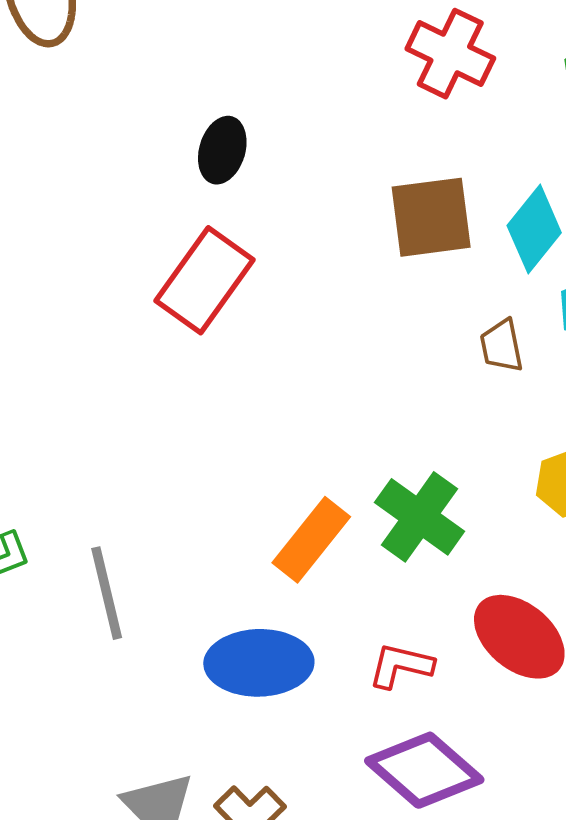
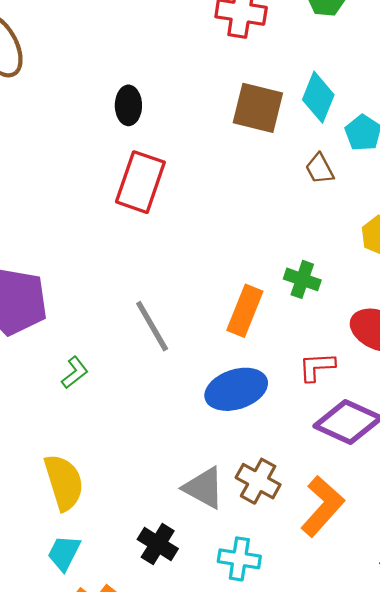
brown square: (431, 217) -> (258, 108), turned 38
green cross: (420, 517) -> (302, 279), size x0.7
gray line: (107, 593) -> (152, 326), moved

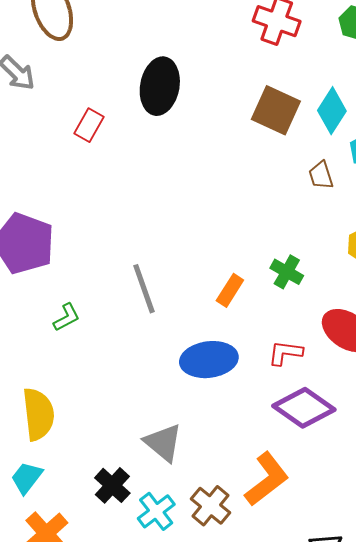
black ellipse: (128, 105) -> (160, 86), size x1.6
red rectangle: (140, 182) -> (89, 125), moved, size x0.6
orange rectangle: (245, 311) -> (230, 290), size x0.7
brown cross: (258, 481) -> (211, 506), moved
cyan cross: (239, 559) -> (156, 511), moved, turned 33

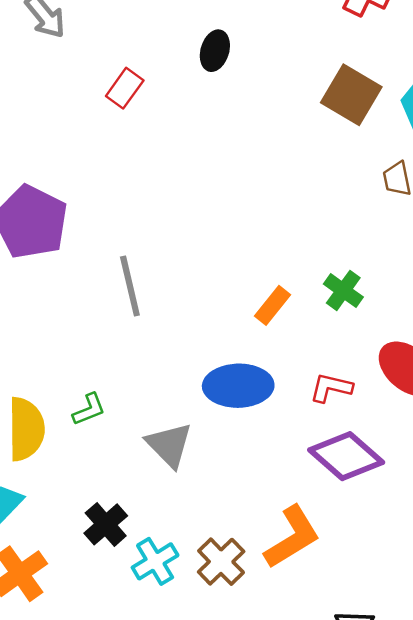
black ellipse: (160, 86) -> (215, 51), size x0.6
gray line: (144, 289) -> (130, 286), moved
green L-shape: (67, 317) -> (89, 409), moved
gray triangle: (163, 443) -> (169, 445), moved

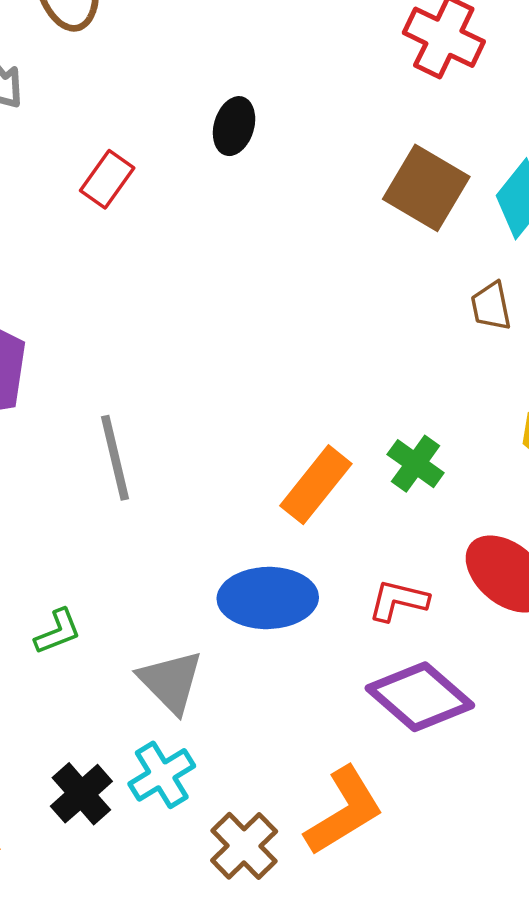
orange rectangle: (273, 305) -> (316, 485), size x1.4
cyan cross: (155, 561) -> (162, 775), moved

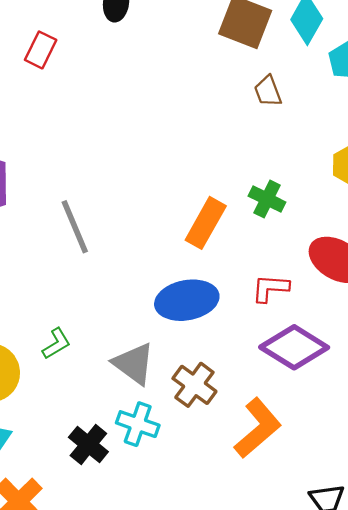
brown trapezoid: (491, 306) -> (268, 91), moved
cyan cross: (162, 775) -> (138, 424), turned -30
brown cross: (244, 846) -> (194, 385), moved

